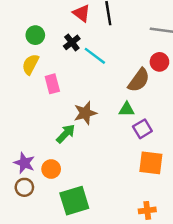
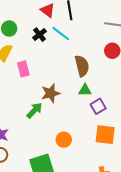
cyan line: (95, 56) -> (61, 34), moved
brown semicircle: (139, 80) -> (82, 66), moved, turned -50
orange circle: (51, 169) -> (64, 140), moved

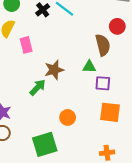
brown semicircle: (82, 66) -> (103, 45), moved
purple square: (98, 106) -> (103, 83), turned 35

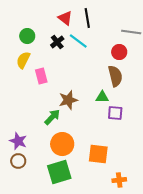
red circle: (117, 26) -> (119, 52), moved
orange square: (110, 112) -> (98, 154), moved
orange circle: (68, 117) -> (62, 144), moved, size x1.5

